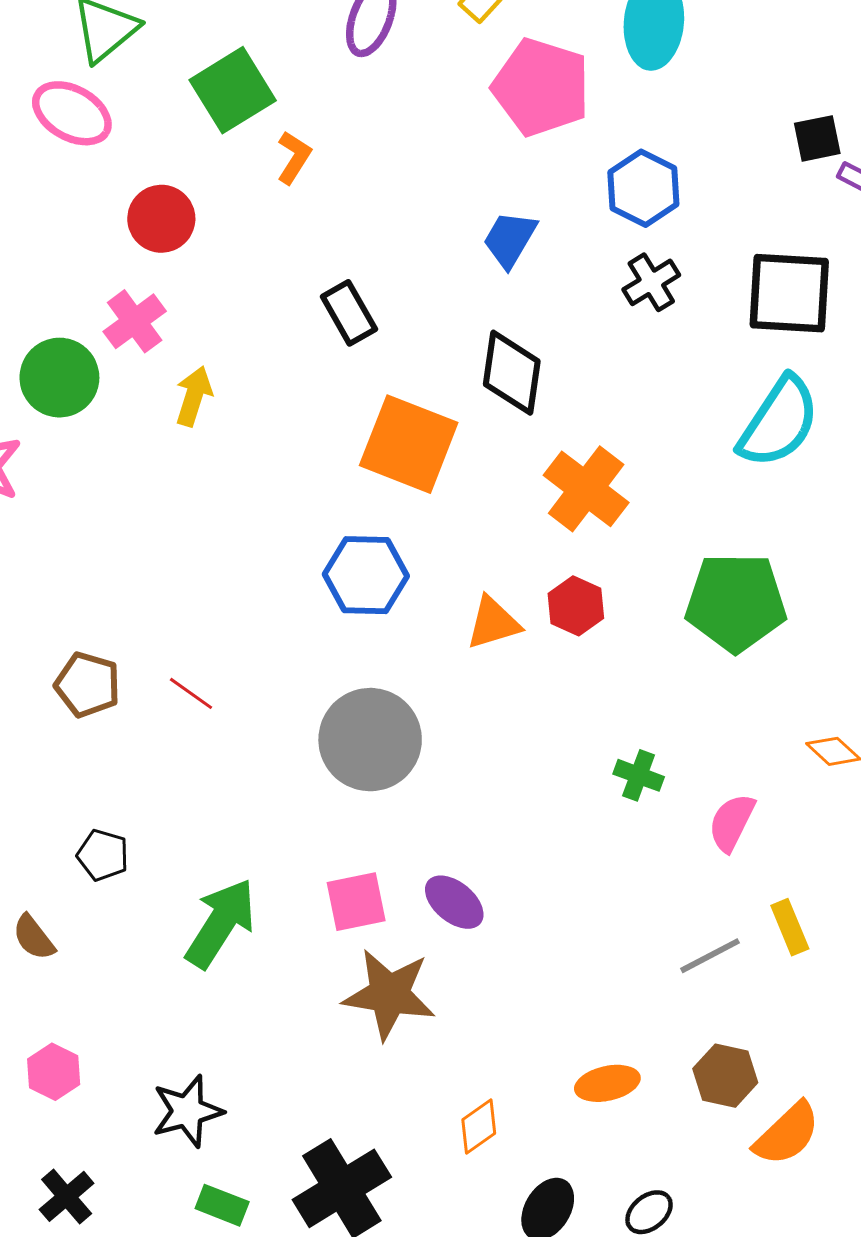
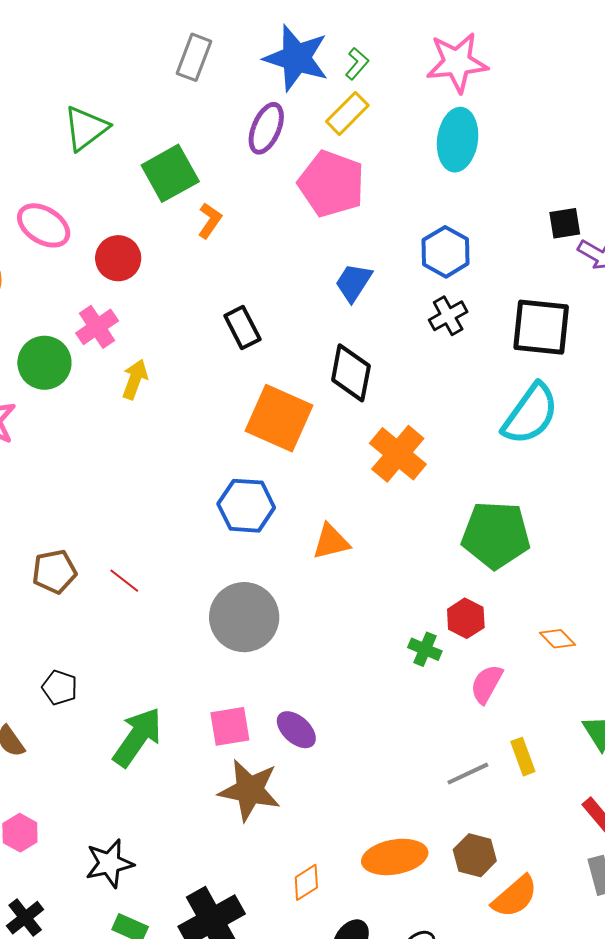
pink pentagon: (541, 87) -> (331, 184), moved
pink ellipse: (72, 113) -> (44, 225), moved
red hexagon: (576, 606) -> (466, 618), moved
brown pentagon: (88, 685) -> (54, 572), turned -30
orange ellipse: (607, 1083) -> (395, 857), size x1.5

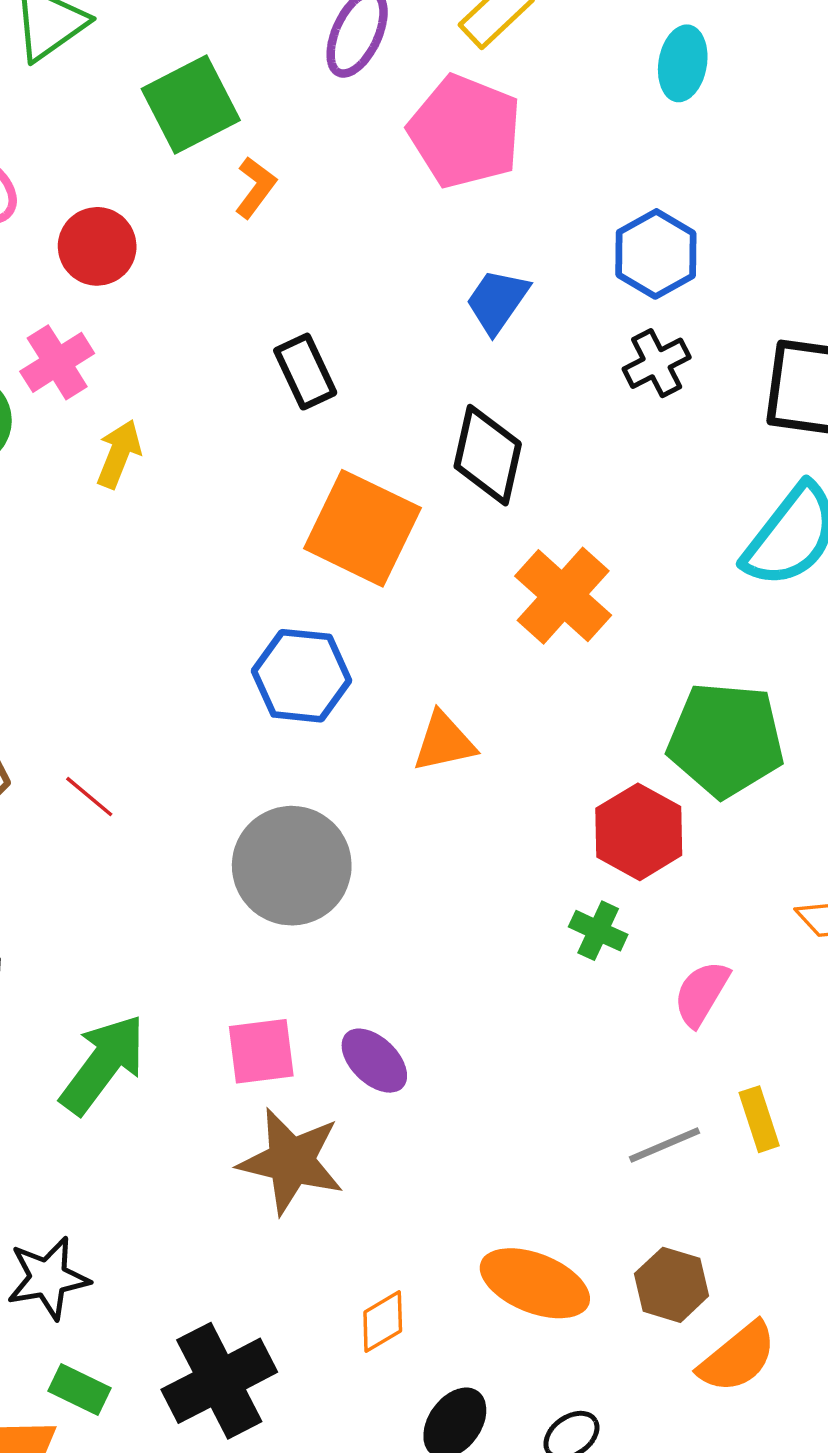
cyan ellipse: (458, 140) -> (683, 63), size x0.7
red hexagon: (466, 618) -> (639, 832), moved, size x1.4
orange ellipse: (395, 857) -> (535, 1283), turned 30

